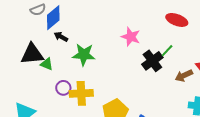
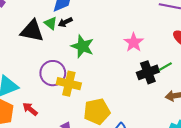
black arrow: (61, 37) -> (65, 22), turned -72
green triangle: (47, 64) -> (51, 23), moved
purple circle: (63, 88) -> (53, 73), size x1.6

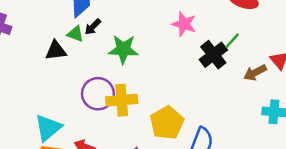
black triangle: (32, 31) -> (56, 51), size x0.7

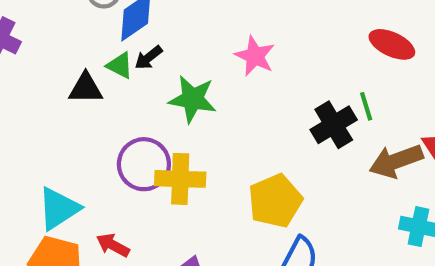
pink star: (184, 24) -> (255, 56), moved
green line: (232, 41) -> (366, 106), turned -66
brown arrow: (255, 73) -> (396, 161), size x1.4
yellow pentagon: (167, 123) -> (275, 201), moved

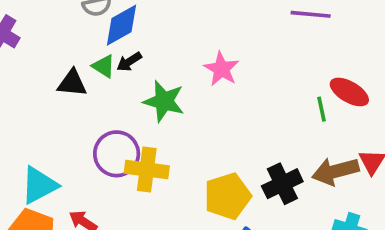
red ellipse: (392, 44) -> (349, 92), moved
green line: (366, 106) -> (321, 109), moved
black cross: (334, 125) -> (282, 184), moved

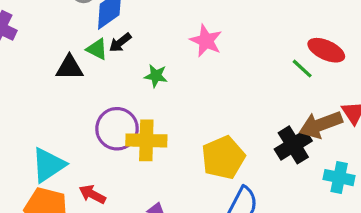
green star: (164, 101) -> (156, 76), size x0.6
green line: (321, 109) -> (302, 69), turned -30
black cross: (282, 184) -> (293, 145), moved

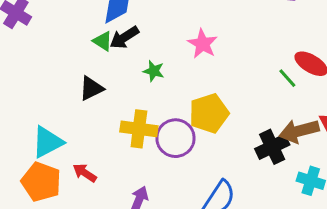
black arrow: (120, 43) -> (124, 37), size x1.4
black triangle: (69, 68) -> (91, 88), moved, turned -32
purple circle: (117, 129) -> (175, 138), moved
yellow pentagon: (223, 158) -> (209, 113), moved

